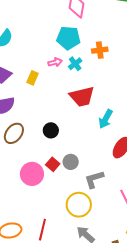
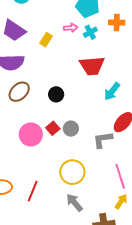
gray L-shape: (94, 179) -> (103, 140), moved

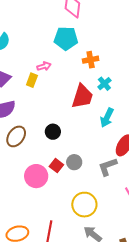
orange cross: (117, 23) -> (91, 60), moved
pink arrow: (71, 28) -> (44, 66), moved
cyan cross: (90, 32) -> (104, 84), moved
red trapezoid: (92, 66) -> (82, 96), turned -56

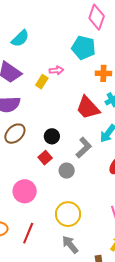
red trapezoid: (82, 96) -> (88, 108), turned 108
red square: (56, 166) -> (45, 158), moved
gray L-shape: (108, 167) -> (84, 148), moved, turned 145
pink circle: (36, 176) -> (25, 191), moved

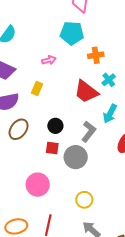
yellow rectangle: (42, 82) -> (37, 89), moved
red square: (45, 158) -> (52, 148), turned -32
gray circle: (67, 171) -> (76, 157), size x1.5
yellow circle: (68, 214) -> (84, 200), size x0.7

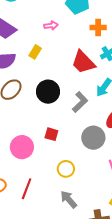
black circle: (55, 126) -> (48, 92), size x1.5
red square: (52, 148) -> (51, 134), moved
gray circle: (76, 157) -> (93, 138), moved

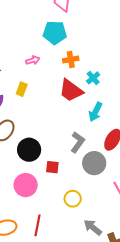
orange cross: (98, 28) -> (71, 60), moved
black circle: (48, 92) -> (29, 150), moved
gray L-shape: (80, 102) -> (78, 142), moved
gray arrow: (69, 199) -> (93, 227), moved

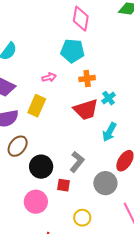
yellow rectangle: (22, 89) -> (37, 106), size x1.5
red trapezoid: (71, 91) -> (86, 110), turned -56
gray L-shape: (78, 142) -> (77, 162), moved

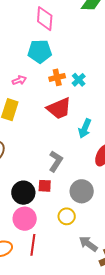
cyan cross: (109, 98) -> (79, 80), moved
black circle: (41, 167) -> (23, 193), moved
gray circle: (105, 183) -> (82, 191), moved
pink circle: (36, 202) -> (25, 219), moved

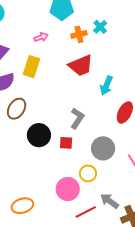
cyan cross: (79, 80) -> (100, 27), moved
black circle: (23, 193) -> (39, 135), moved
pink circle: (25, 219) -> (68, 189), moved
red line: (33, 245) -> (86, 212), moved, turned 55

